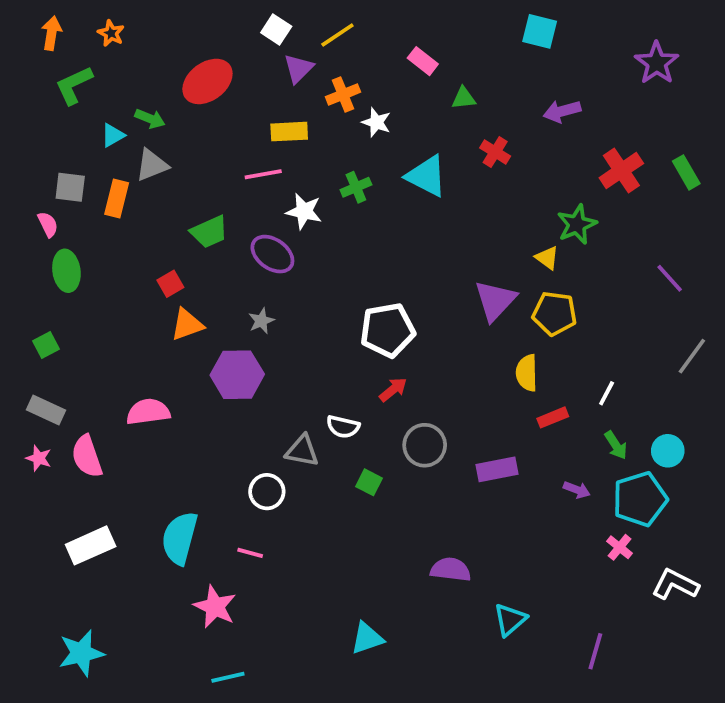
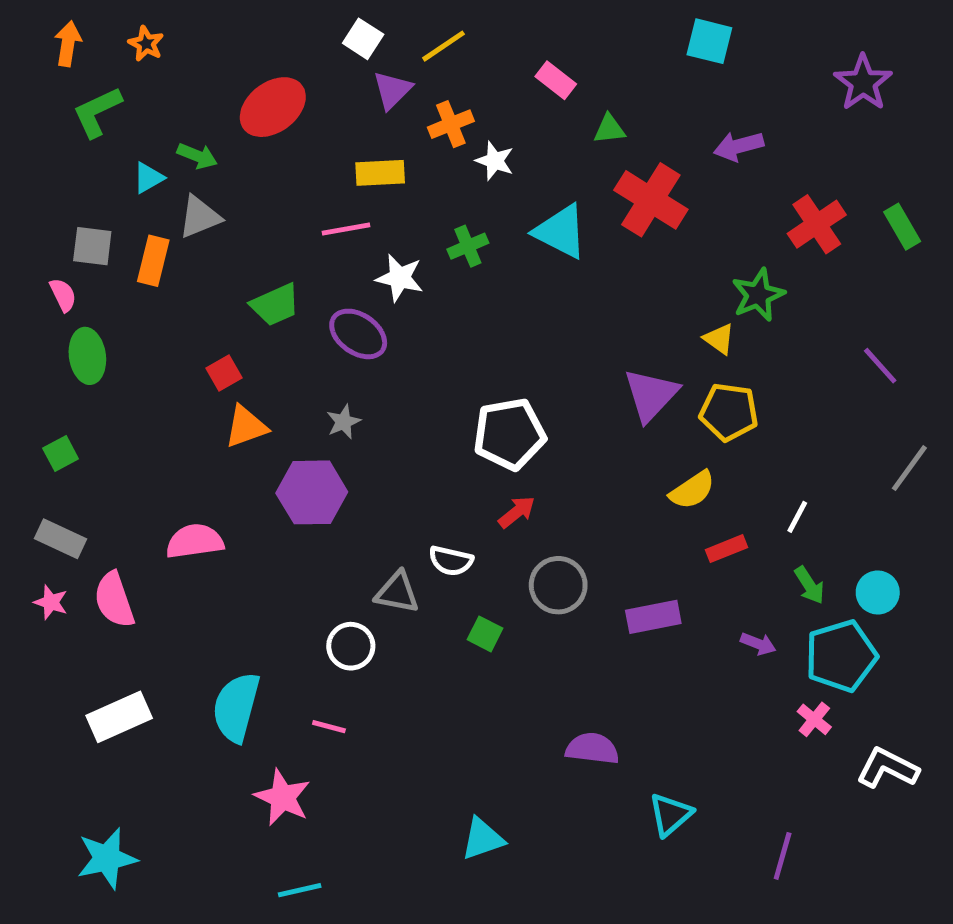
red cross: (495, 152) -> (651, 200), size x1.8
yellow semicircle: (527, 373) -> (692, 490), turned -123

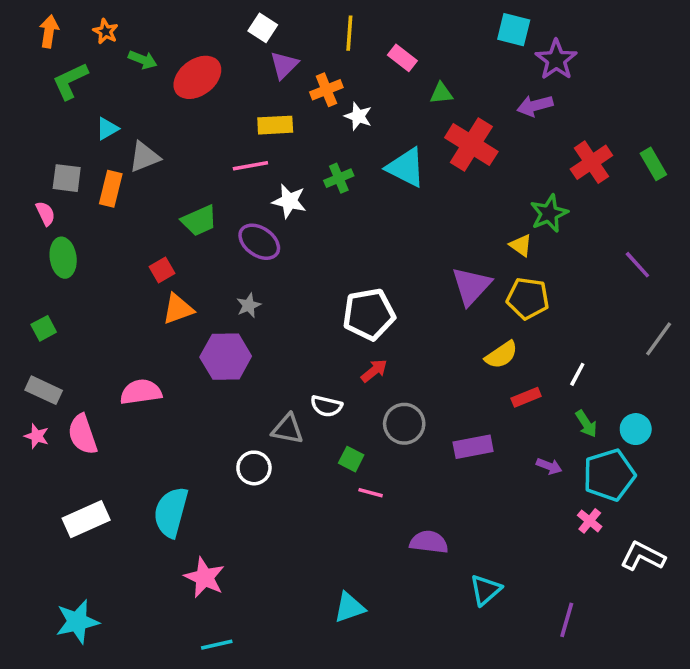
yellow line: (444, 46) -> (349, 33), moved, turned -52
purple star: (863, 83) -> (556, 60), moved
green arrow: (197, 156) -> (143, 60), moved
pink line: (329, 727) -> (371, 493), moved

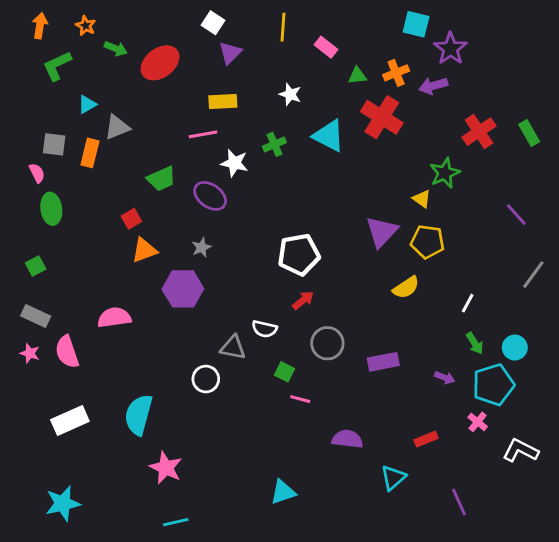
orange cross: (326, 90) -> (396, 73), moved
red rectangle: (526, 397) -> (426, 439), moved
purple line: (567, 620) -> (459, 502), turned -40

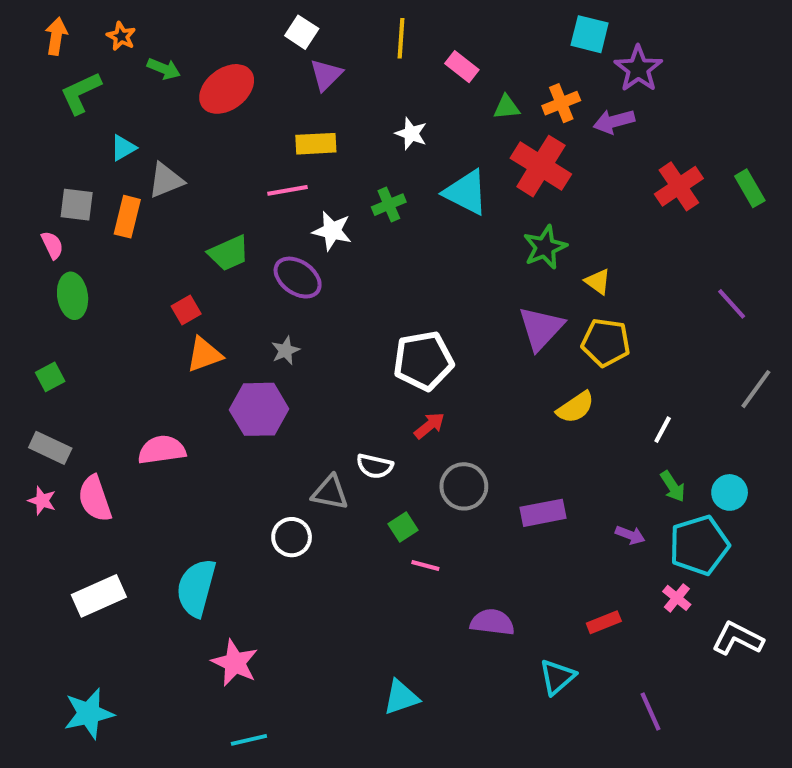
green star: (445, 173) -> (545, 247), moved
green square: (284, 372) -> (403, 527), turned 30

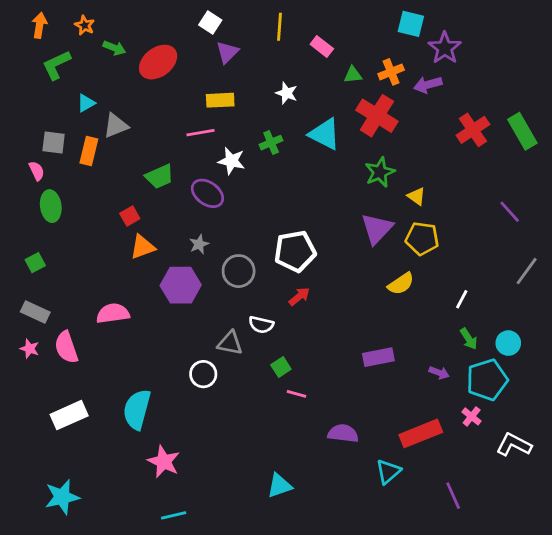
green rectangle: (750, 188) -> (522, 131), size x1.4
gray circle: (464, 486) -> (239, 271), moved
red rectangle: (604, 622) -> (421, 433), size x1.8

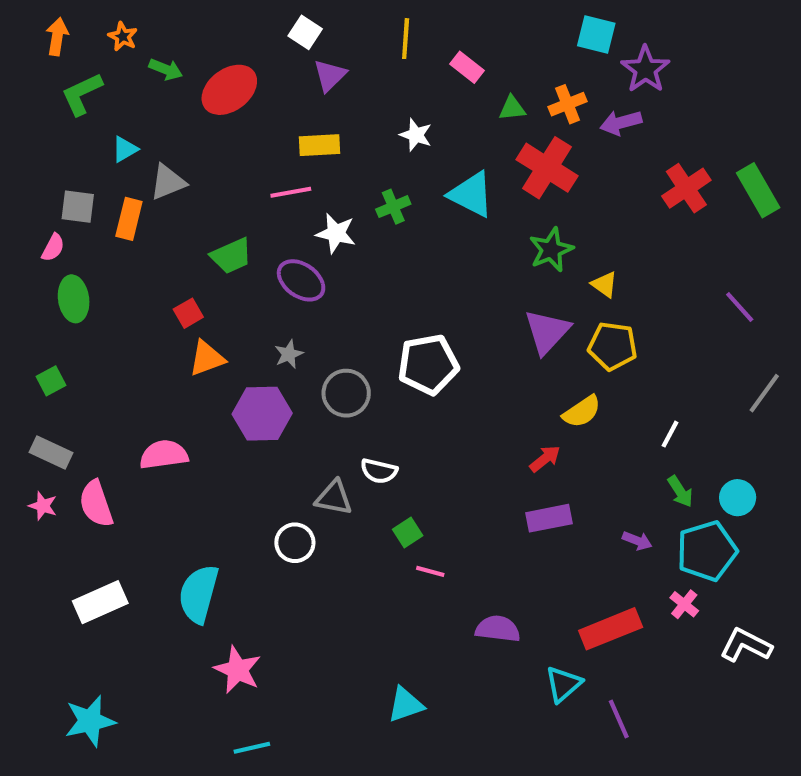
pink semicircle: (37, 171) -> (53, 248), turned 54
red arrow: (299, 296) -> (545, 459), moved
purple line: (453, 496) -> (619, 719), moved

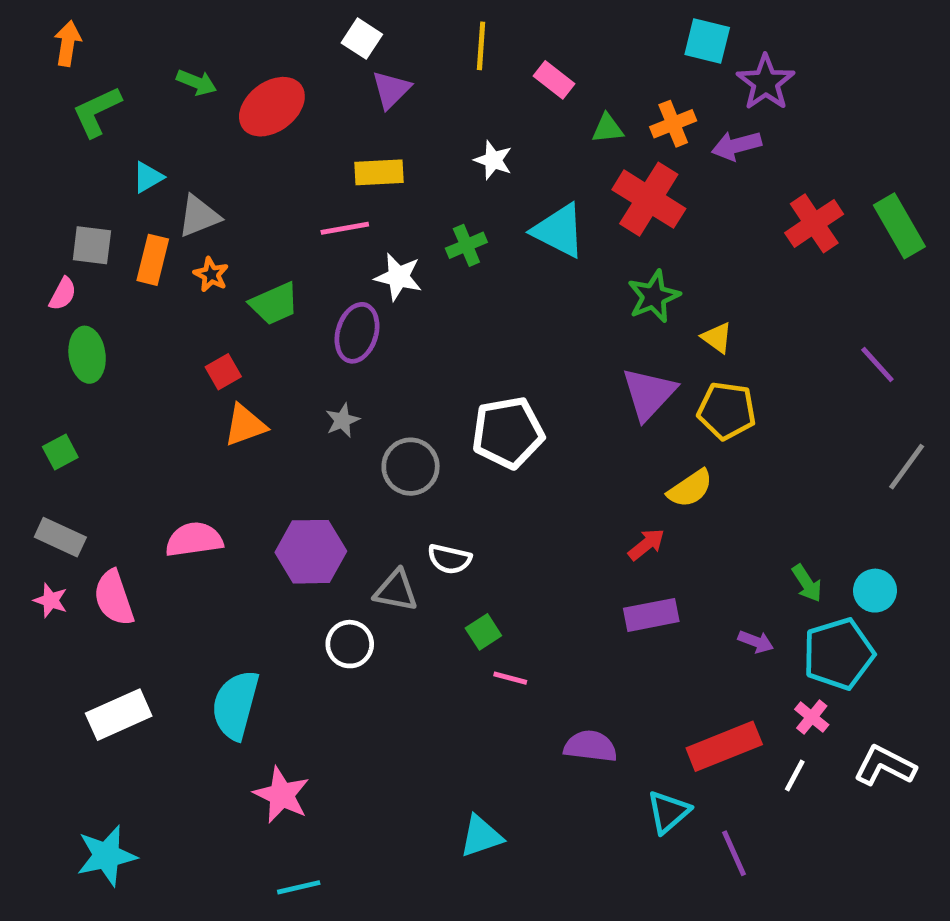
orange star: (123, 37) -> (211, 274), moved
purple ellipse: (301, 280) -> (357, 333), turned 72
purple hexagon: (262, 414) -> (311, 552), moved
white line: (670, 434) -> (795, 775), moved

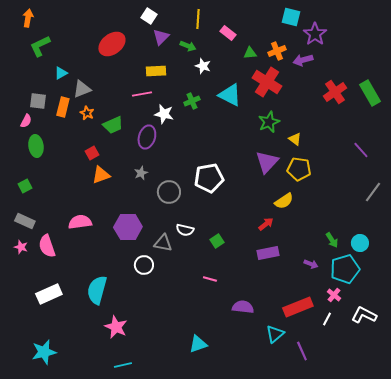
green arrow: (196, 82) -> (188, 46), moved
green square: (483, 632) -> (217, 241), moved

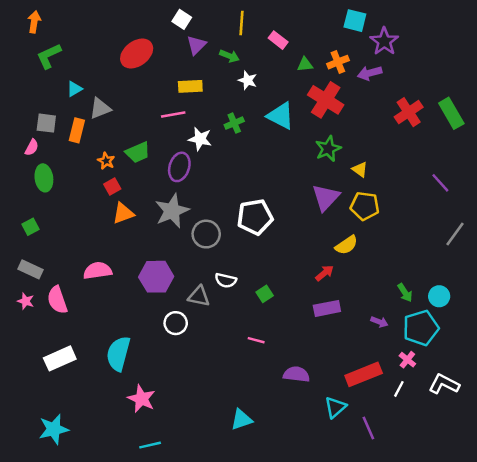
orange star: (87, 113) -> (106, 161), moved
gray star: (141, 173) -> (172, 211), size x2.0

